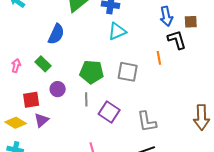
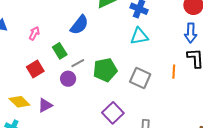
pink arrow: (16, 66) -> (34, 33), moved
green pentagon: (92, 72) -> (105, 70), turned -30
gray line: (86, 99) -> (78, 63), moved, turned 48
red square: (31, 100) -> (35, 69), moved, turned -36

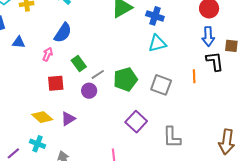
blue semicircle: (79, 25) -> (63, 33), moved
pink arrow: (34, 33) -> (48, 54), moved
red square: (35, 69) -> (56, 83), turned 30

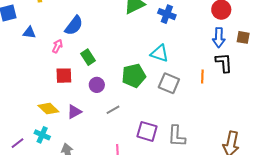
cyan triangle: (157, 43) -> (160, 53), moved, turned 30
brown square: (231, 46) -> (243, 37), moved
gray line: (98, 74) -> (113, 110), moved
purple square: (136, 122) -> (147, 131), moved, turned -30

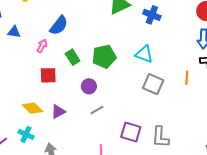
green pentagon: (134, 76) -> (104, 56), moved
purple circle: (97, 85) -> (89, 86), moved

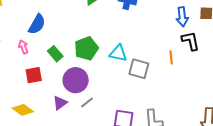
pink arrow: (42, 46) -> (23, 47), turned -40
cyan triangle: (144, 54) -> (118, 53), moved
purple circle: (89, 86) -> (76, 80), size x1.6
purple triangle: (58, 112) -> (60, 103), moved

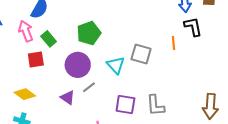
pink arrow: (23, 47) -> (26, 31), size x1.5
cyan triangle: (118, 53) -> (116, 65), moved, turned 36
green rectangle: (55, 54) -> (49, 39), moved
purple triangle: (60, 103) -> (68, 98), moved, turned -49

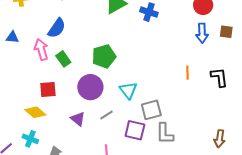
black L-shape: (193, 27) -> (219, 77), moved
gray square: (141, 54) -> (151, 110), moved, turned -35
red square: (36, 59) -> (48, 89), moved
gray line: (89, 87) -> (106, 115), moved
brown arrow: (210, 106) -> (220, 139), size x0.7

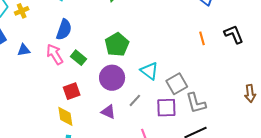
yellow diamond: (35, 112) -> (65, 116), turned 55

